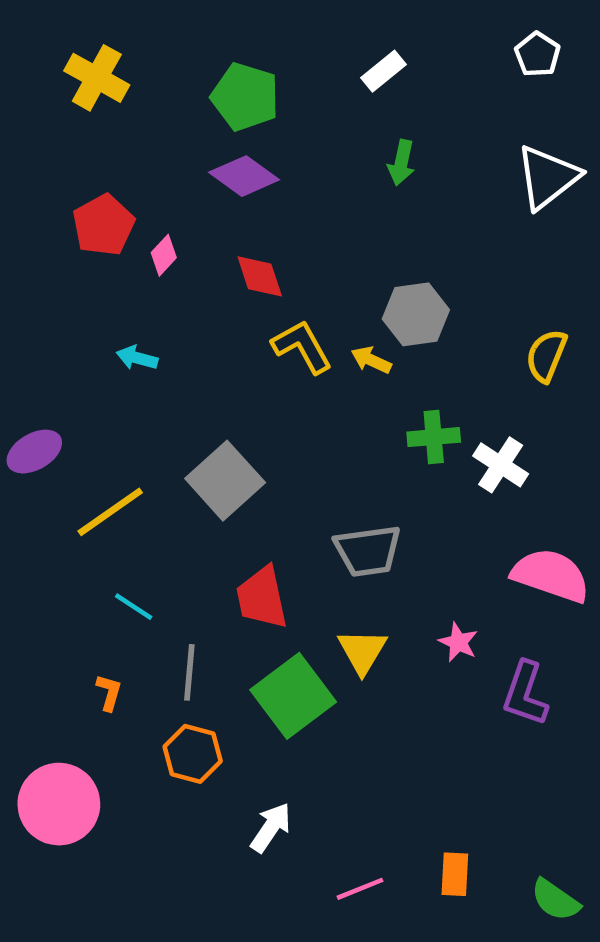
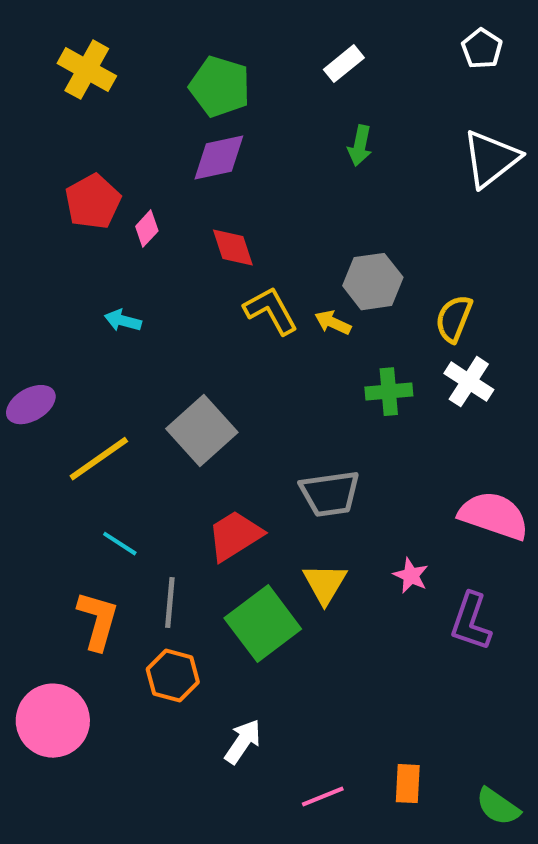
purple diamond: (244, 176) -> (219, 158), turned -48
yellow semicircle: (546, 356) -> (454, 319), moved
white cross: (501, 465) -> (469, 382), moved
red trapezoid: (262, 598) -> (235, 536), turned 70
orange L-shape: (109, 692) -> (98, 621), size x1.8

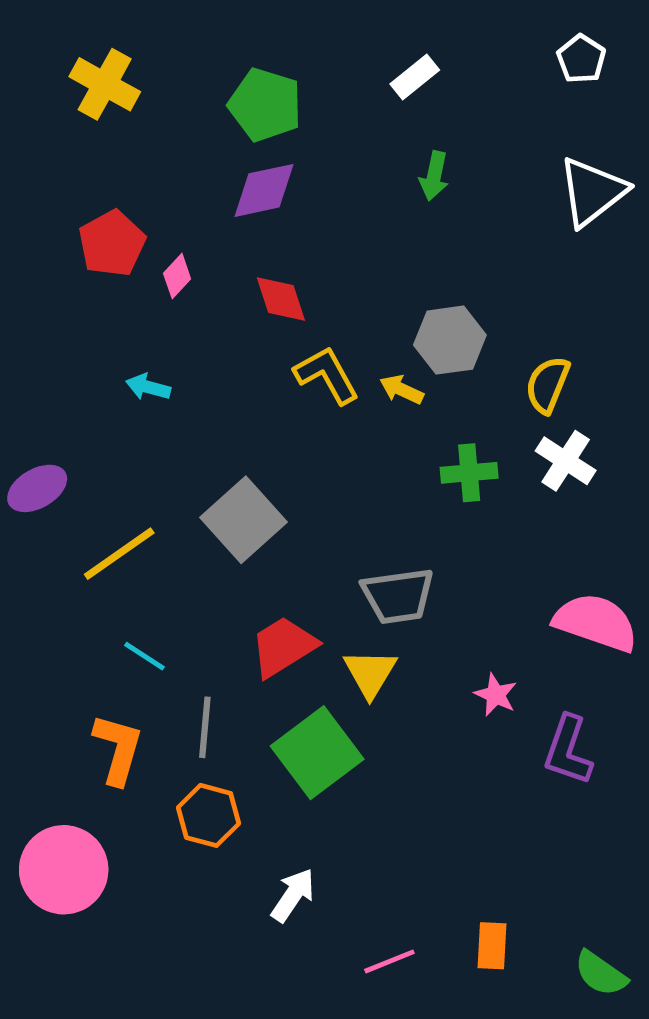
yellow triangle: (325, 584) -> (370, 673), moved

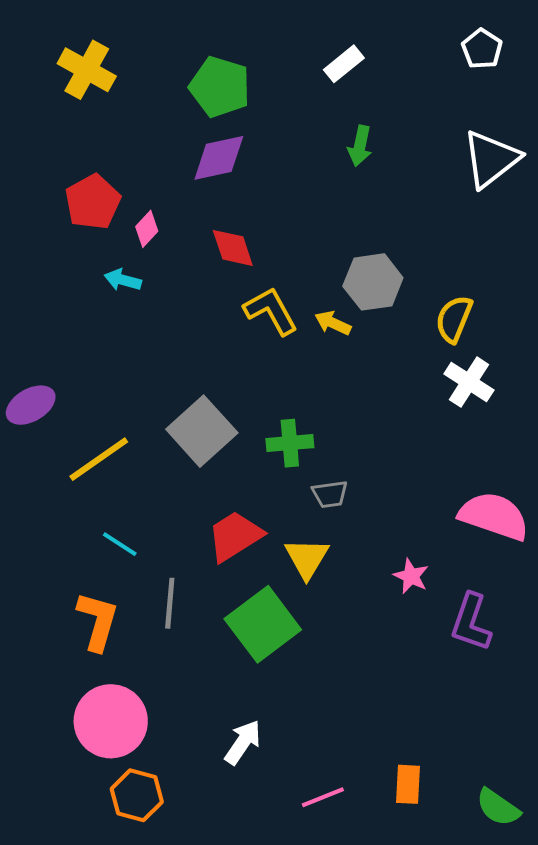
cyan arrow: (148, 387) -> (123, 280), moved
green cross: (469, 473) -> (290, 443), moved
gray trapezoid: (398, 596) -> (330, 494), size x0.6
orange hexagon: (208, 815) -> (137, 795), moved
pink circle: (64, 870) -> (111, 721), moved

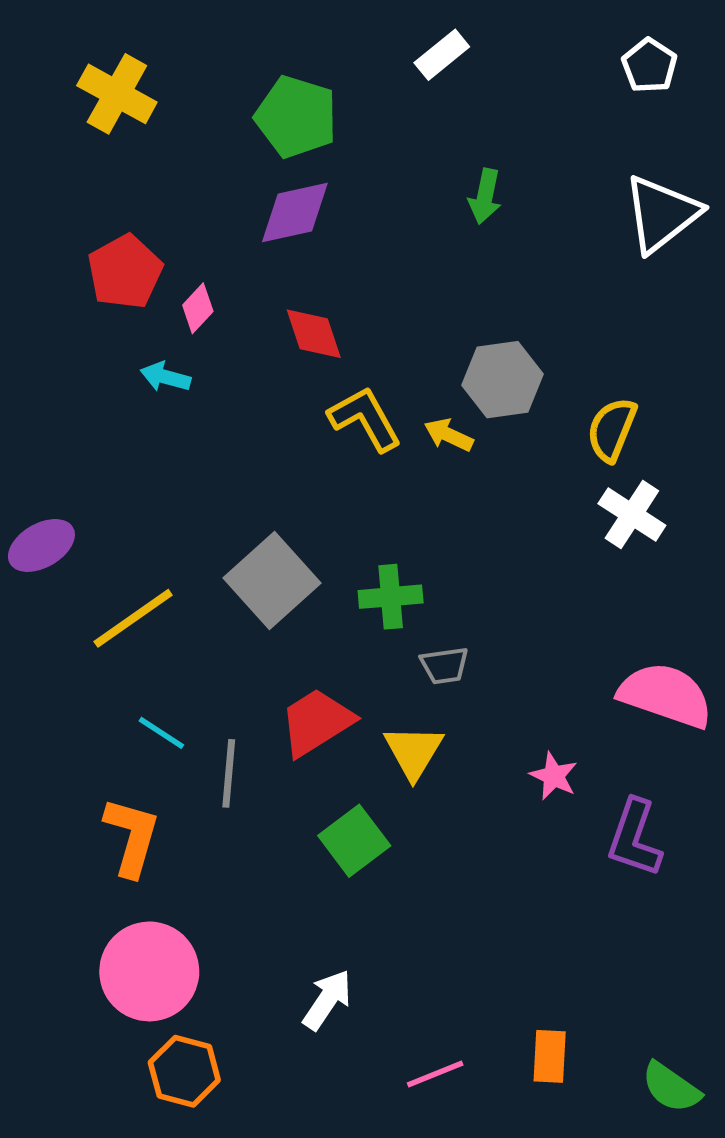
white rectangle: (344, 64) -> (442, 55), moved
gray line: (170, 603) -> (229, 773), moved
green square: (263, 624) -> (354, 841), size x0.7

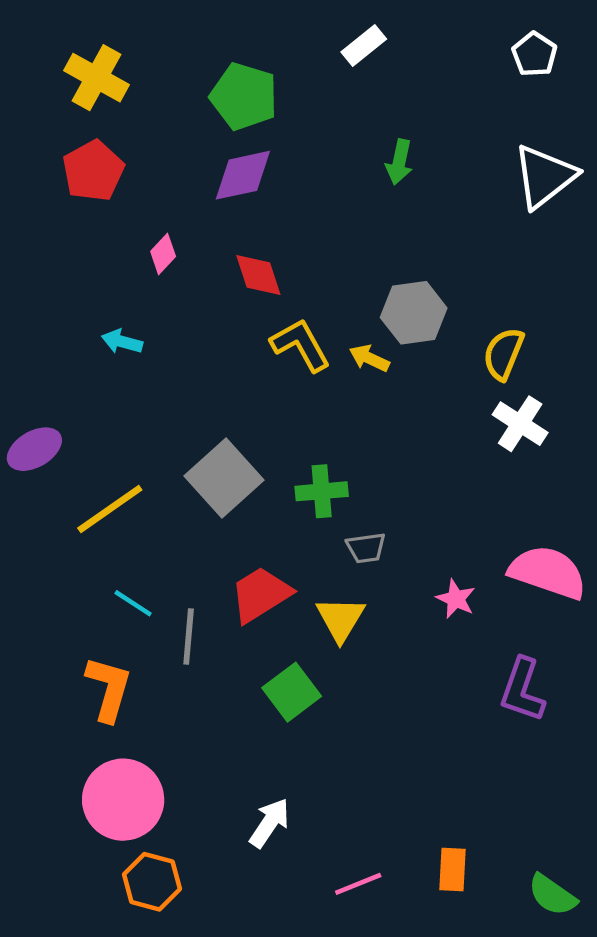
red pentagon: (125, 272) -> (93, 171), moved
cyan arrow: (165, 377) -> (122, 342), moved
pink star: (554, 776) -> (456, 599), moved

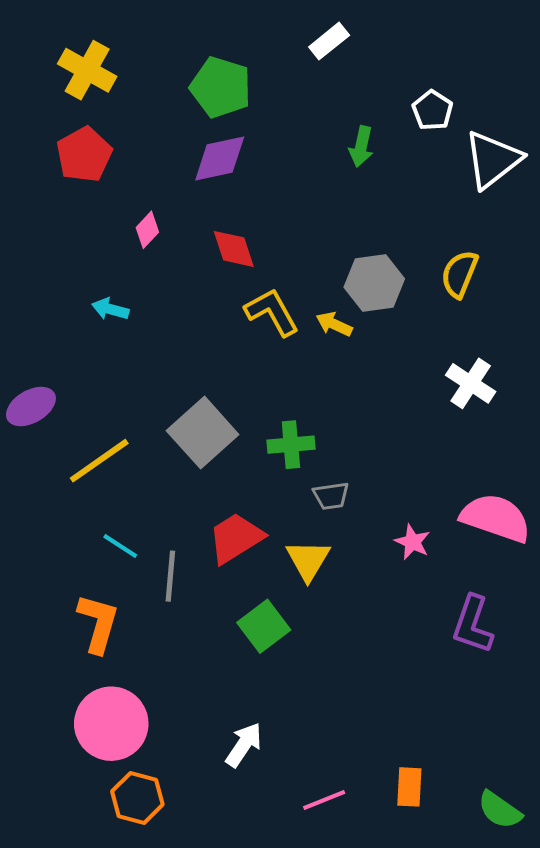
white pentagon: (535, 54) -> (432, 110), moved
yellow semicircle: (503, 354) -> (460, 274), moved

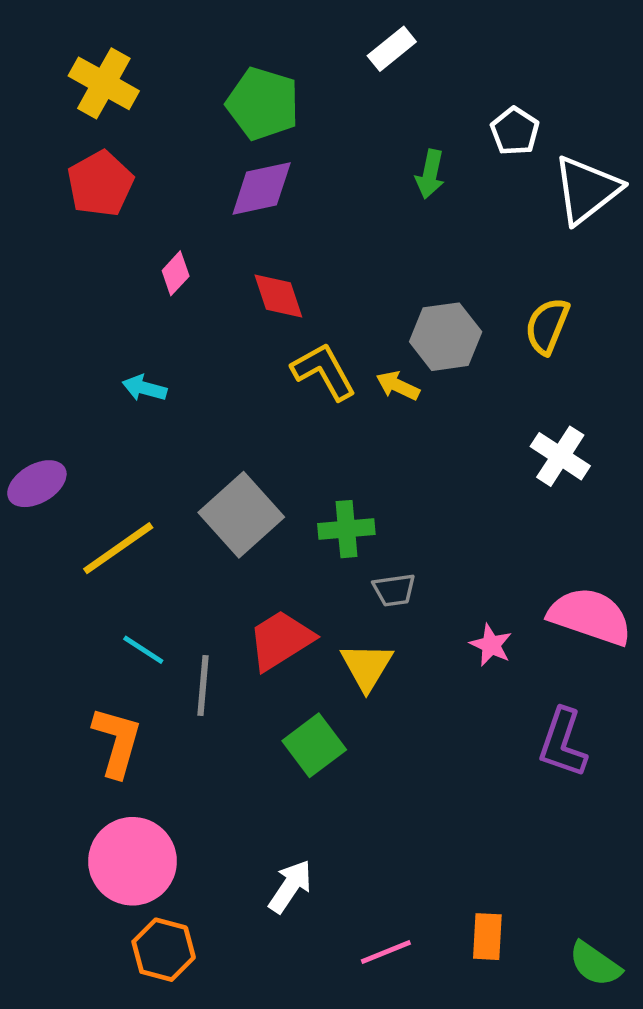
cyan arrow: (110, 309) -> (144, 388), moved

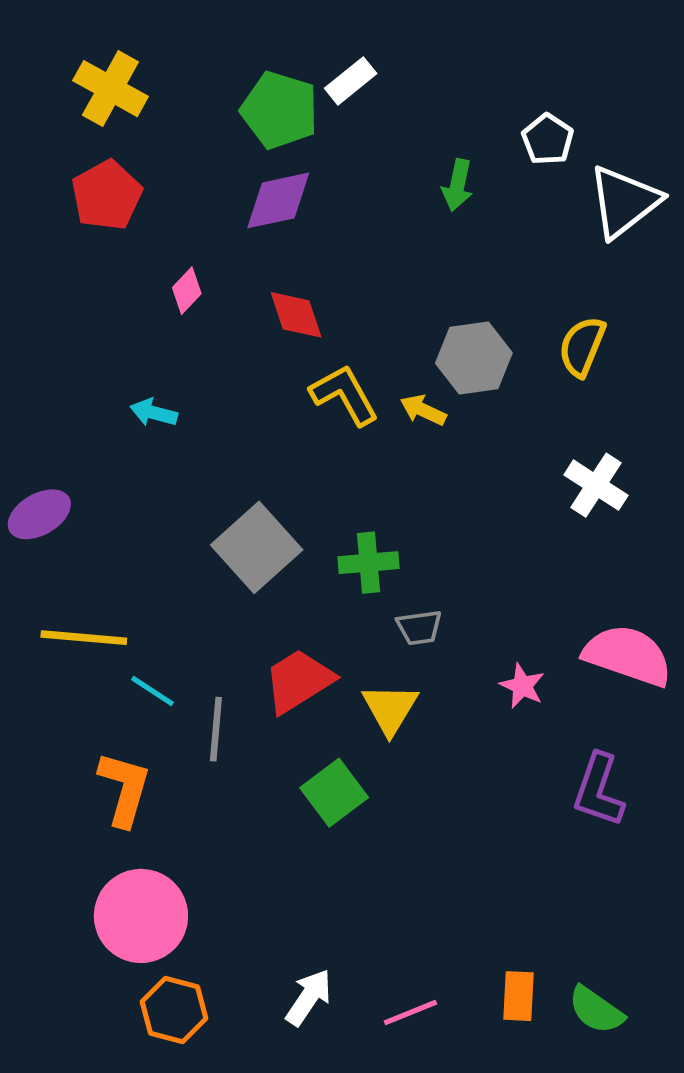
white rectangle: (392, 49) -> (351, 81), moved
yellow line: (118, 548) -> (84, 638), moved, turned 40
white arrow: (290, 886) -> (309, 997), moved
green semicircle: (595, 964) -> (596, 1010), moved

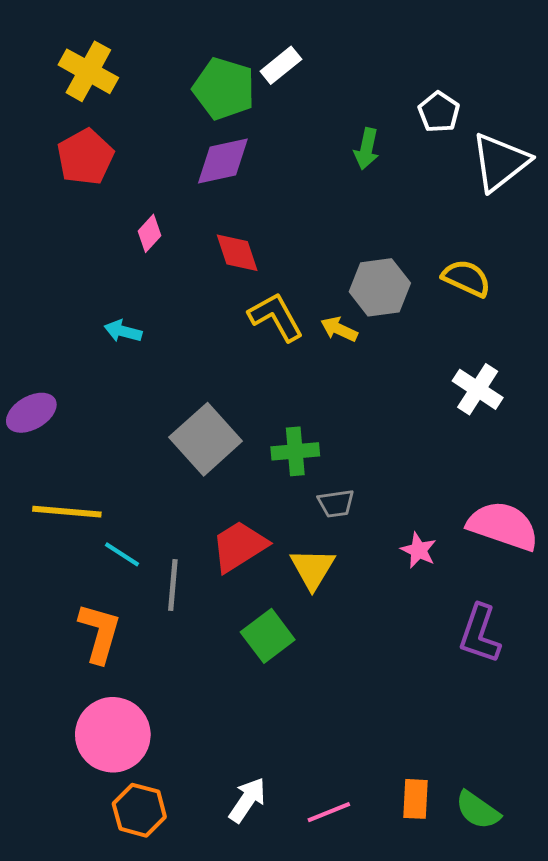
yellow semicircle: (582, 347) -> (466, 278), turned 93

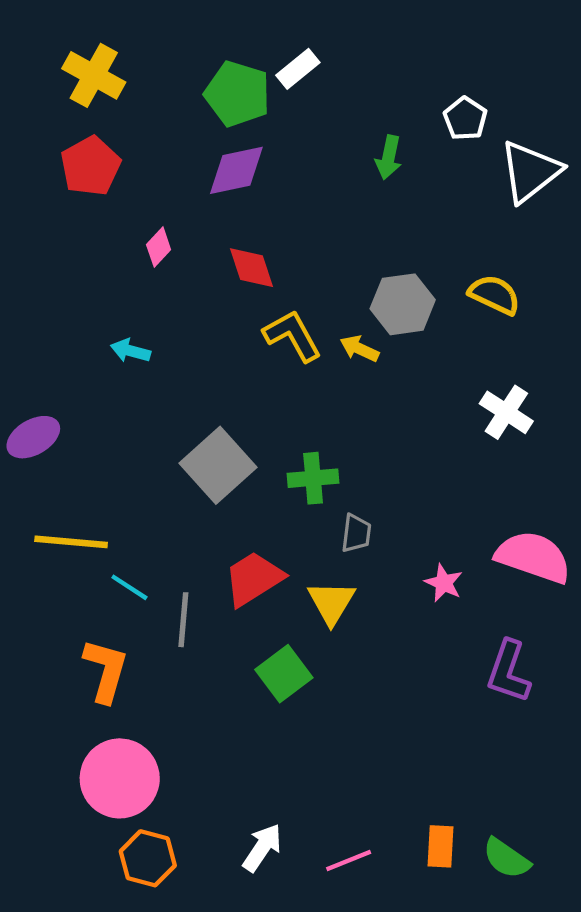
gray trapezoid: (336, 503) -> (356, 533), turned -75

